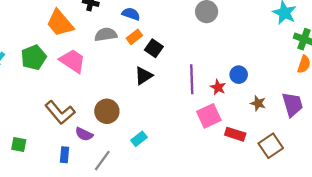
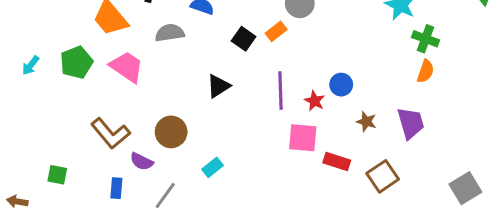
orange rectangle: (134, 37) -> (276, 31), moved
black square: (154, 48) -> (244, 39), moved
pink square: (209, 116) -> (303, 138), turned 30

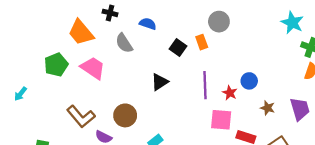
orange rectangle: (276, 31) -> (202, 42), turned -72
gray semicircle: (170, 33) -> (124, 43), turned -114
cyan arrow: (31, 65) -> (20, 94), moved

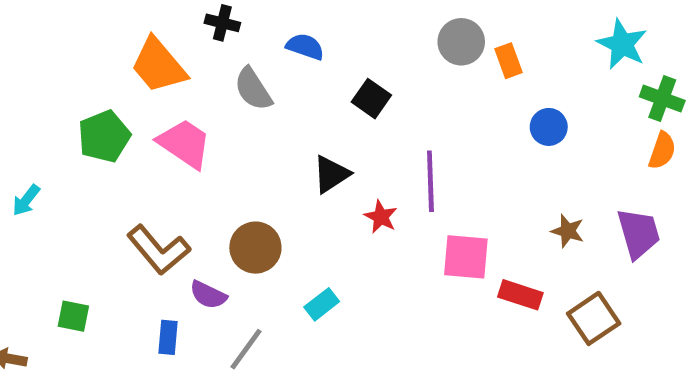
orange rectangle: (202, 42) -> (508, 61), moved
blue circle: (249, 81) -> (549, 127), moved
red star: (230, 93) -> (381, 217), moved

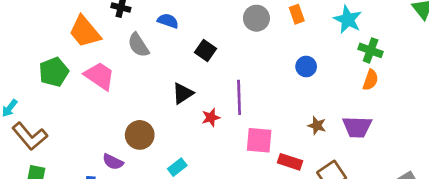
orange rectangle: (508, 61) -> (297, 14), moved
red star: (381, 217) -> (211, 118), turned 30
purple trapezoid: (639, 233) -> (357, 127), turned 108
brown L-shape: (159, 250) -> (30, 136), moved

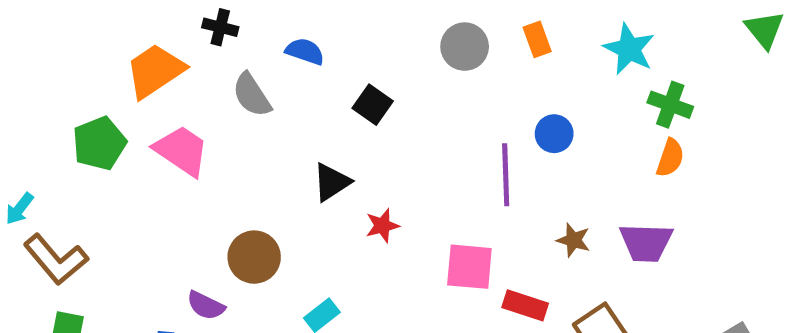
orange trapezoid: (85, 32) -> (155, 71), turned 96
purple line: (239, 97) -> (506, 175), moved

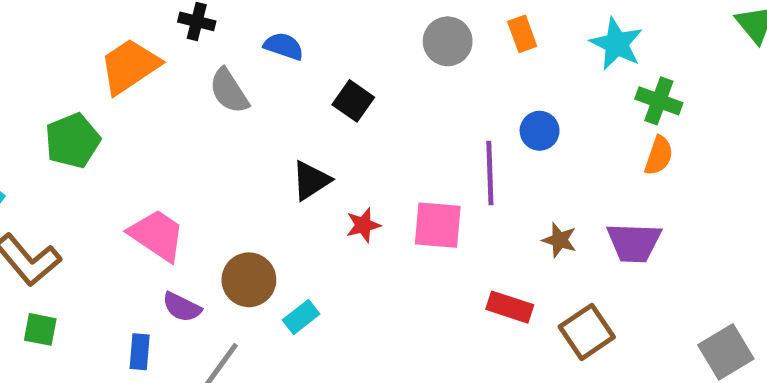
pink trapezoid: (182, 151) -> (157, 235), moved
brown circle: (254, 257) -> (249, 280), moved
pink square: (469, 267) -> (438, 225), moved

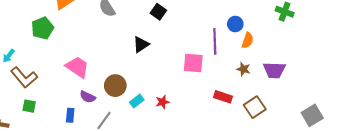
orange semicircle: (659, 156) -> (248, 40), moved
red star: (363, 225) -> (162, 102), moved

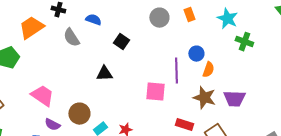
black triangle: (141, 45) -> (104, 74), turned 30
brown star: (243, 69) -> (204, 98), size x1.6

